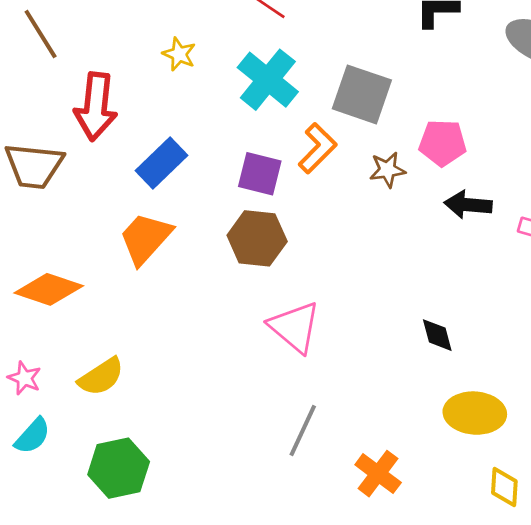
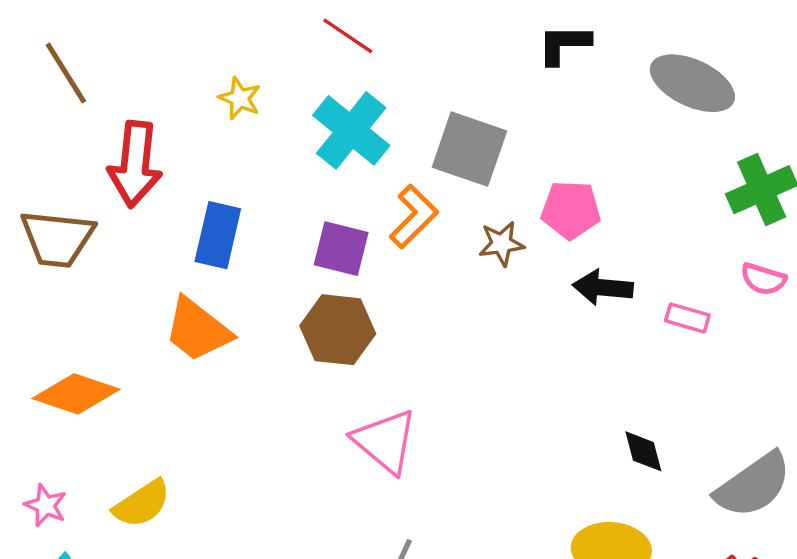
blue rectangle: (162, 163) -> (218, 235), turned -33
orange trapezoid: (145, 238) -> (198, 330), turned -94
black diamond: (437, 335) -> (643, 451), moved

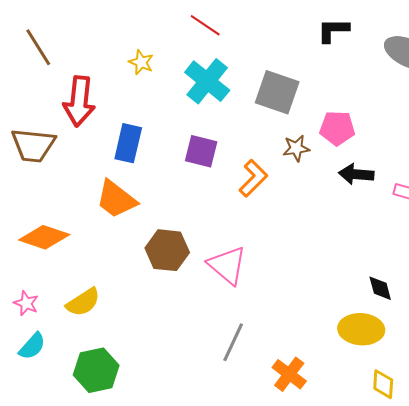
orange L-shape: (414, 217) -> (253, 178), moved
brown hexagon: (338, 330) -> (167, 250), moved
black diamond: (643, 451) -> (380, 288), moved

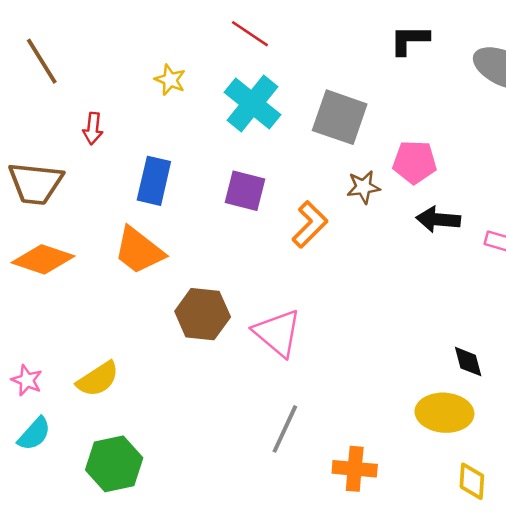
red arrow: (79, 101) -> (93, 128), size x0.5
orange diamond: (44, 237) -> (43, 259), moved
orange cross: (289, 374) -> (355, 469), turned -32

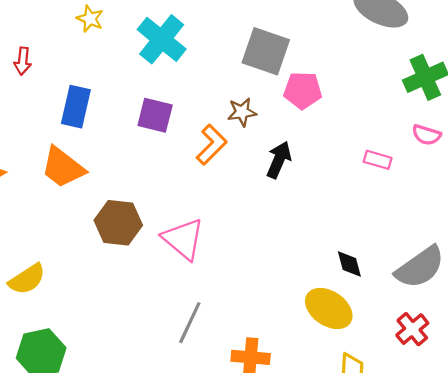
gray square: (340, 117) -> (266, 51), moved
brown star: (363, 187) -> (242, 112), moved
black arrow: (438, 219) -> (279, 160), moved, turned 108
yellow ellipse: (444, 413) -> (329, 308), turned 30

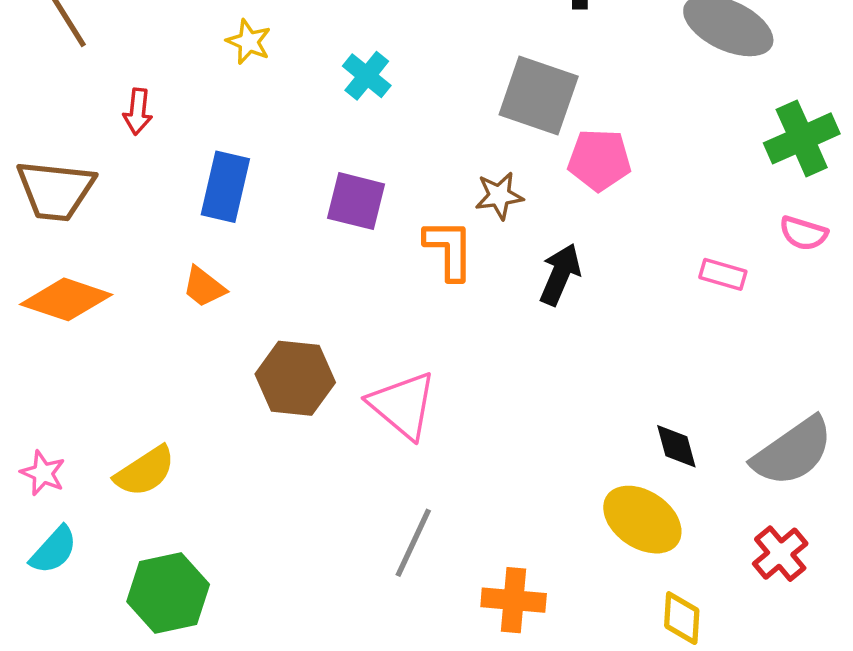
cyan cross: (162, 39) -> (367, 76), size x0.6
orange L-shape: (212, 145) -> (449, 249), turned -45
orange trapezoid: (63, 167) -> (204, 287), size x0.6

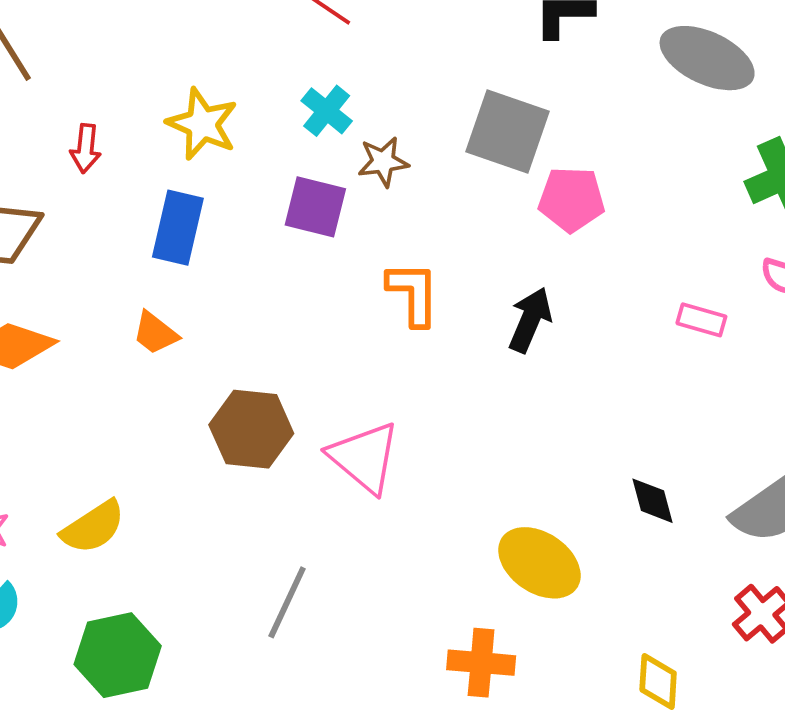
yellow star: (249, 42) -> (202, 124), moved, size x1.5
brown star: (499, 196) -> (383, 162), moved
purple square: (356, 201) -> (315, 207), moved
yellow ellipse: (642, 520) -> (539, 563), moved
gray line: (413, 543) -> (287, 602), moved

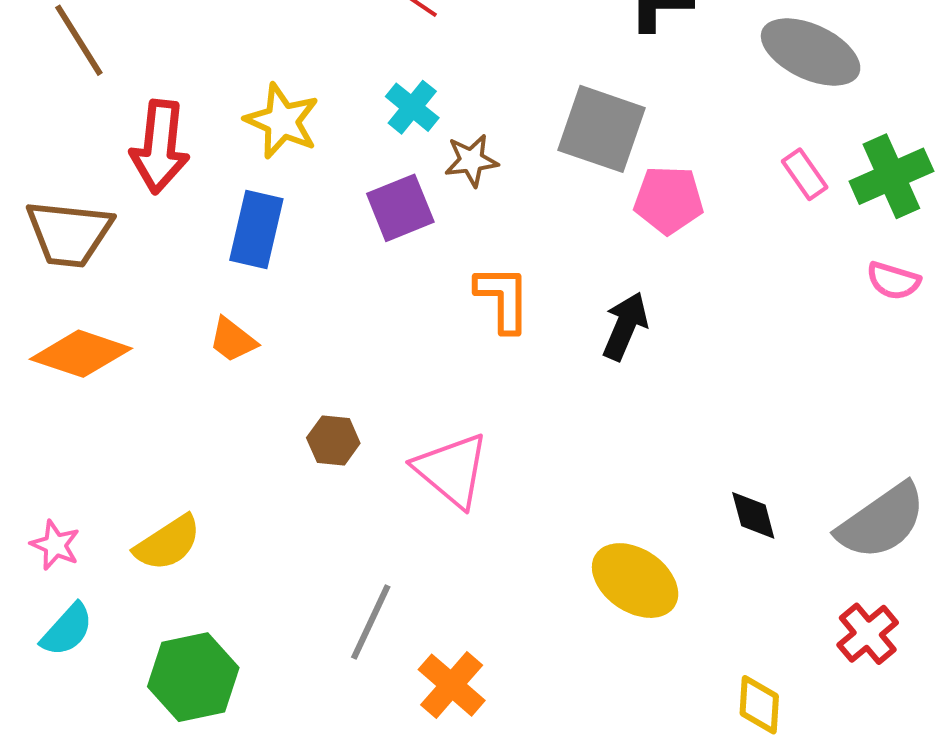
red arrow: (86, 148) -> (160, 147), size x1.8
purple square: (315, 207) -> (400, 208), turned -36
pink rectangle: (701, 320) -> (805, 174), moved, turned 39
brown hexagon: (251, 429) -> (333, 440), size x0.6
orange cross: (481, 663) -> (452, 685), moved, turned 36

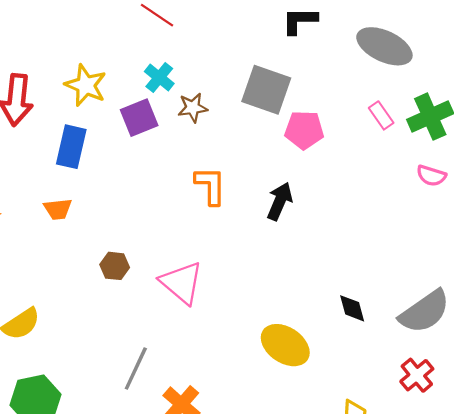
purple square: (400, 208) -> (139, 118), moved
orange trapezoid: (233, 340) -> (58, 209), turned -44

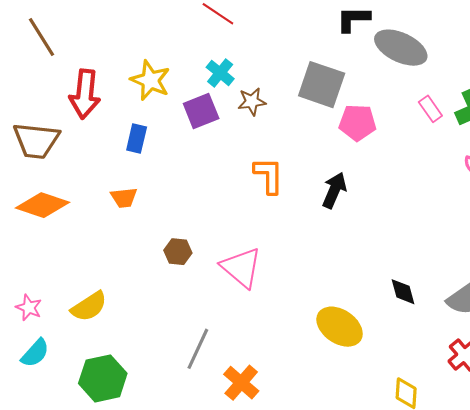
gray ellipse: (384, 46) -> (401, 48), moved
blue rectangle: (71, 147) -> (137, 138), size x0.7

